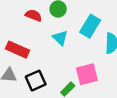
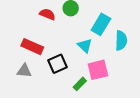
cyan triangle: (60, 38) -> (85, 46), moved
black square: (36, 81) -> (58, 64), moved

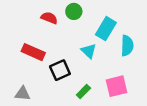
pink square: (98, 70) -> (117, 86), moved
gray triangle: (24, 71) -> (23, 94), moved

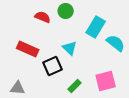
cyan semicircle: (127, 46) -> (116, 43), turned -54
cyan triangle: (89, 51) -> (70, 48), moved

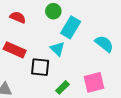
red semicircle: (43, 17) -> (18, 17), moved
cyan rectangle: (96, 27) -> (71, 27), moved
black square: (53, 66) -> (40, 67), turned 30

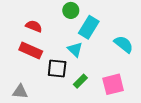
red semicircle: (18, 17) -> (34, 26), moved
green rectangle: (62, 87) -> (80, 81), moved

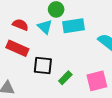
cyan rectangle: (89, 27) -> (73, 26), turned 50
cyan triangle: (75, 49) -> (45, 27), moved

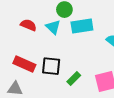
red rectangle: (17, 48) -> (24, 64), moved

